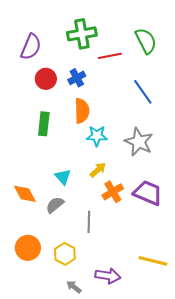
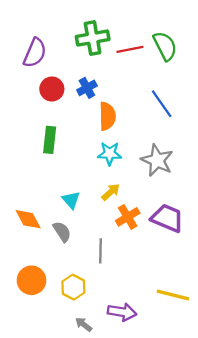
red line: (110, 56) -> (130, 49), moved
orange semicircle: (82, 111) -> (107, 116), moved
gray semicircle: (55, 205) -> (62, 232), turned 96

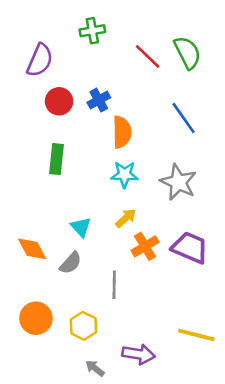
green cross: (93, 38) -> (92, 31), moved, size x0.7
red line: (130, 49) -> (148, 56), turned 55
gray semicircle: (62, 232) -> (71, 263), turned 75

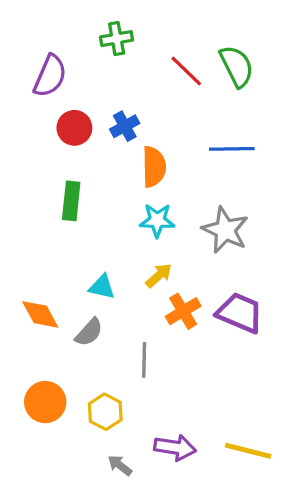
blue line: (184, 118) -> (232, 149), turned -56
cyan triangle: (81, 227) -> (102, 287), turned -35
yellow line: (196, 335) -> (248, 451), moved

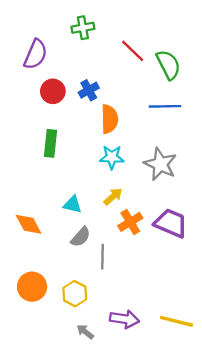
green semicircle: (237, 66) -> (168, 65), moved
gray semicircle: (89, 332) -> (81, 237), moved

